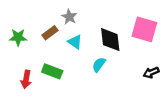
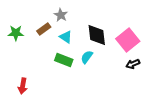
pink square: (144, 29) -> (128, 40), moved, turned 35
green rectangle: (52, 71) -> (64, 60), moved
red arrow: (26, 79) -> (23, 86), moved

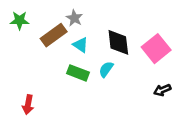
brown rectangle: (44, 29) -> (54, 35), size x1.5
green star: (16, 33) -> (20, 20), moved
black arrow: (133, 64) -> (162, 90), moved

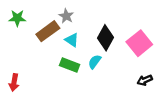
black diamond: (118, 42) -> (106, 38), turned 35
red arrow: (28, 105) -> (14, 82), moved

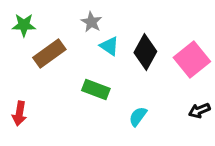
brown rectangle: (48, 31) -> (49, 54), moved
cyan triangle: (72, 40) -> (109, 46), moved
cyan semicircle: (95, 62) -> (138, 116), moved

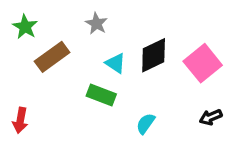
green star: (24, 25) -> (25, 27), turned 30
cyan triangle: (109, 46) -> (115, 63), moved
black diamond: (145, 52) -> (154, 55), turned 36

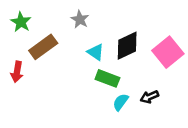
green rectangle: (101, 95) -> (107, 78), moved
black arrow: (211, 117) -> (149, 97), moved
red arrow: (20, 120) -> (17, 72), moved

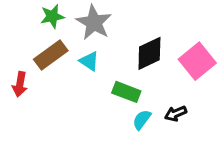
gray star: (80, 19) -> (94, 23), size x1.6
green star: (21, 22) -> (52, 16), moved, turned 30
cyan triangle: (96, 52) -> (89, 61), moved

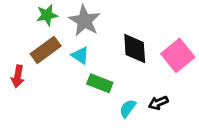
black diamond: (149, 53) -> (135, 49), turned -68
green rectangle: (126, 92) -> (100, 83), moved

